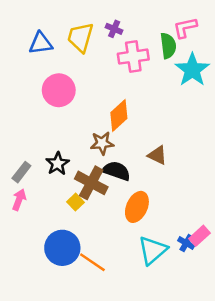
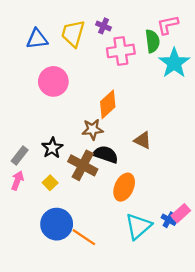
yellow square: (76, 202) -> (50, 183), moved

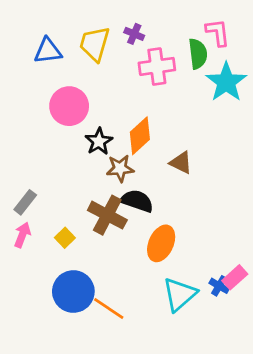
pink L-shape: (168, 25) -> (218, 32), turned 95
brown triangle: (143, 140) -> (181, 163), moved
black star: (52, 148) -> (99, 141), moved

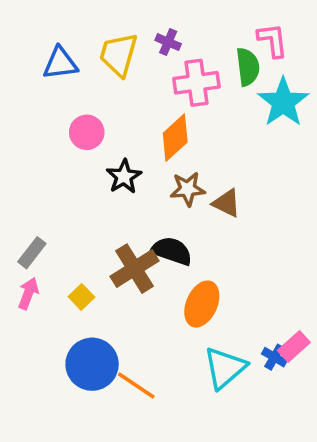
pink circle: (69, 106) -> (87, 132), size x0.7
orange diamond: (140, 136) -> (175, 138), moved
brown star: (120, 168) -> (188, 189), moved
brown cross: (107, 215) -> (135, 269), turned 30

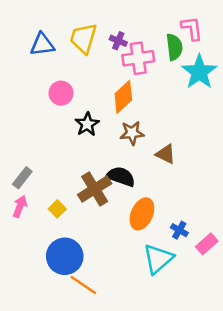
purple cross: (168, 42) -> (118, 41), moved
brown triangle: (227, 203) -> (166, 154), moved
blue cross: (274, 357) -> (179, 230), moved
orange line: (136, 385) -> (83, 285), moved

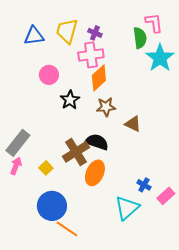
pink cross: (138, 58) -> (91, 55), moved
gray rectangle: (22, 178) -> (18, 143), size x1.5
orange ellipse: (142, 214) -> (95, 173), moved

